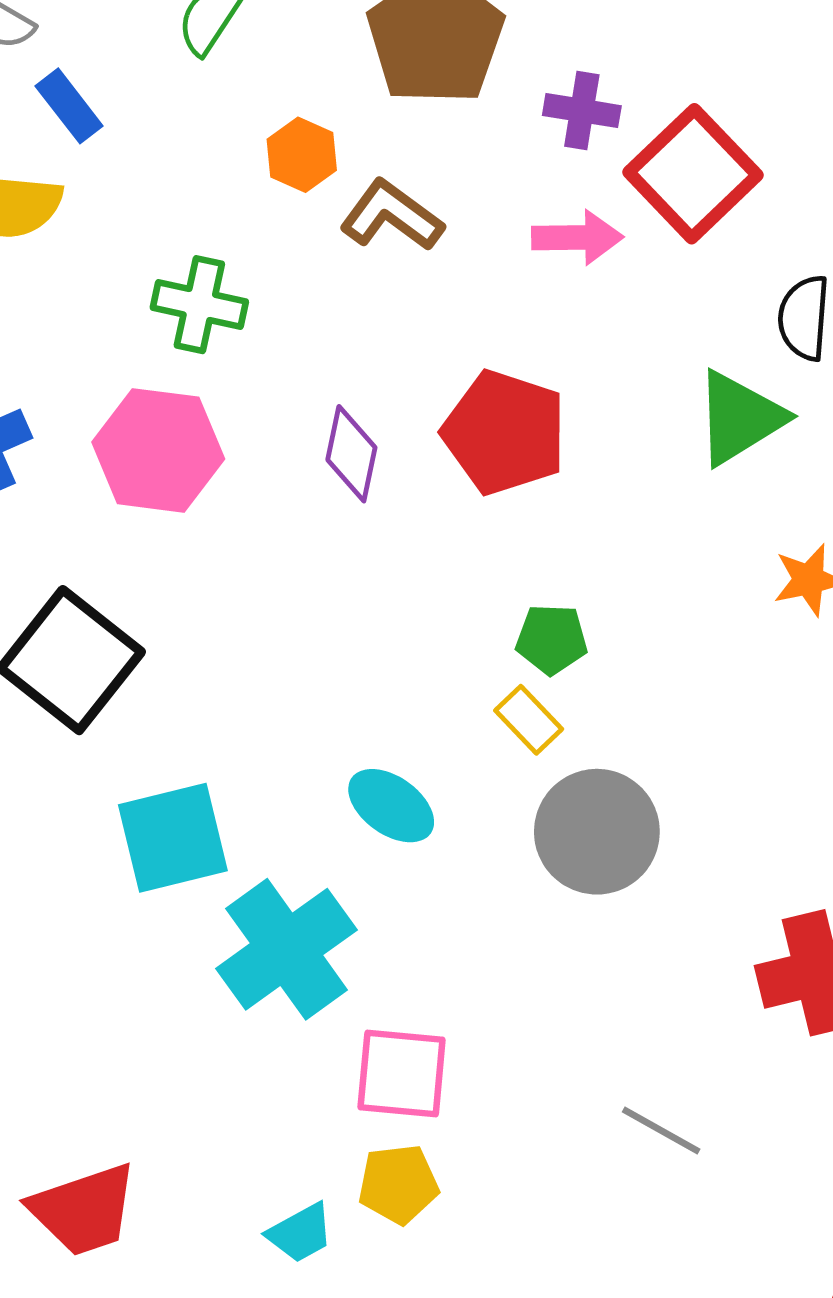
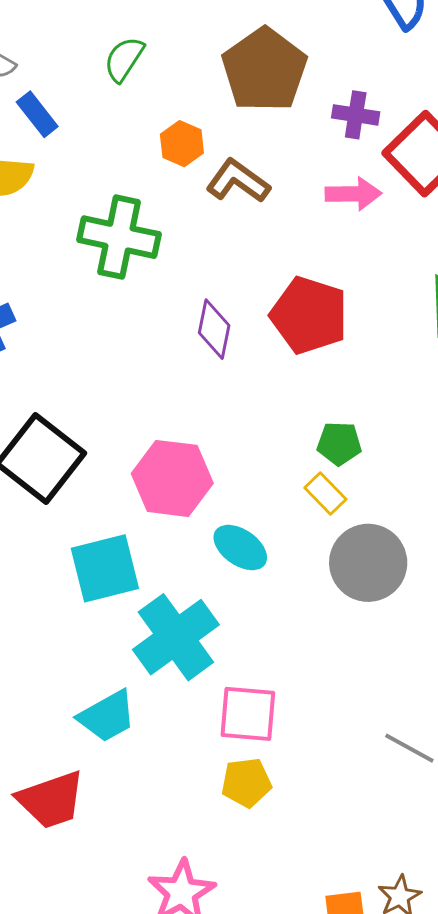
green cross: (199, 305) -> (119, 237), size x1.4
pink hexagon: (158, 450) -> (172, 478), moved
cyan trapezoid: (300, 1233) -> (107, 716), moved, size x1.4

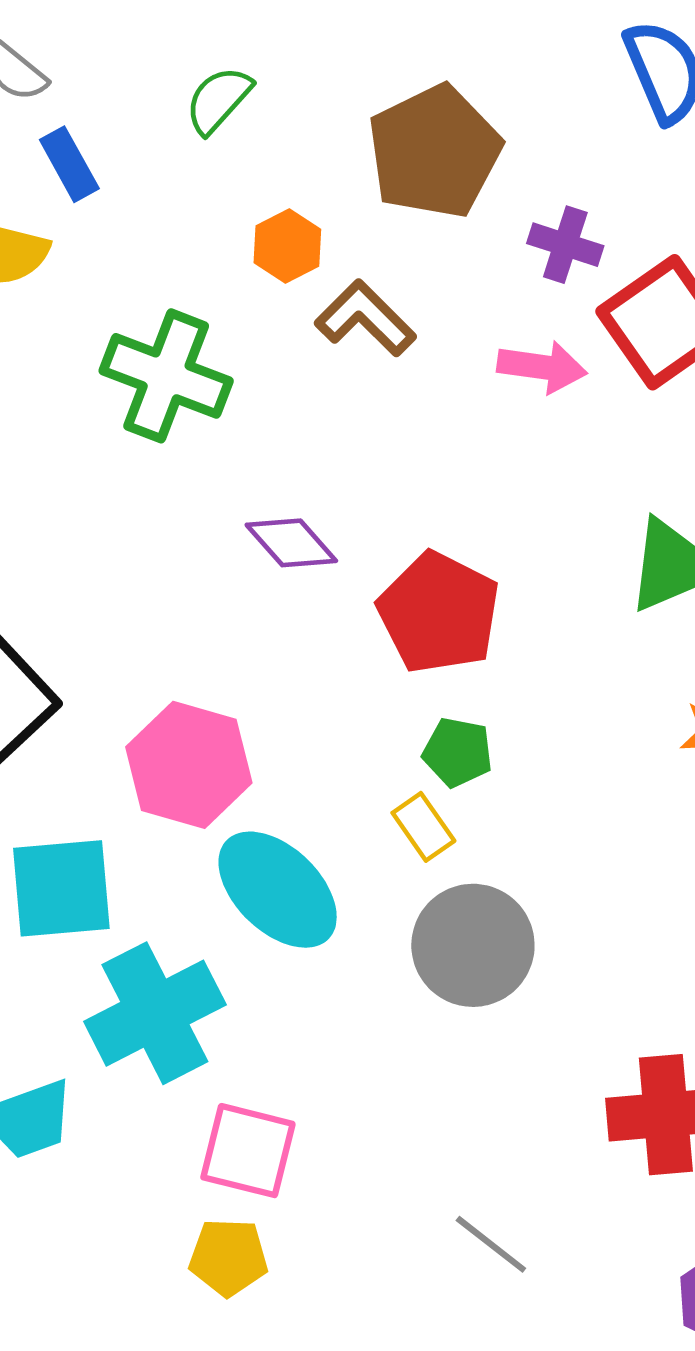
red pentagon: (309, 315) -> (439, 613), moved
purple diamond: (214, 329) -> (291, 543), turned -62
cyan ellipse: (240, 548) -> (278, 890), size x1.5

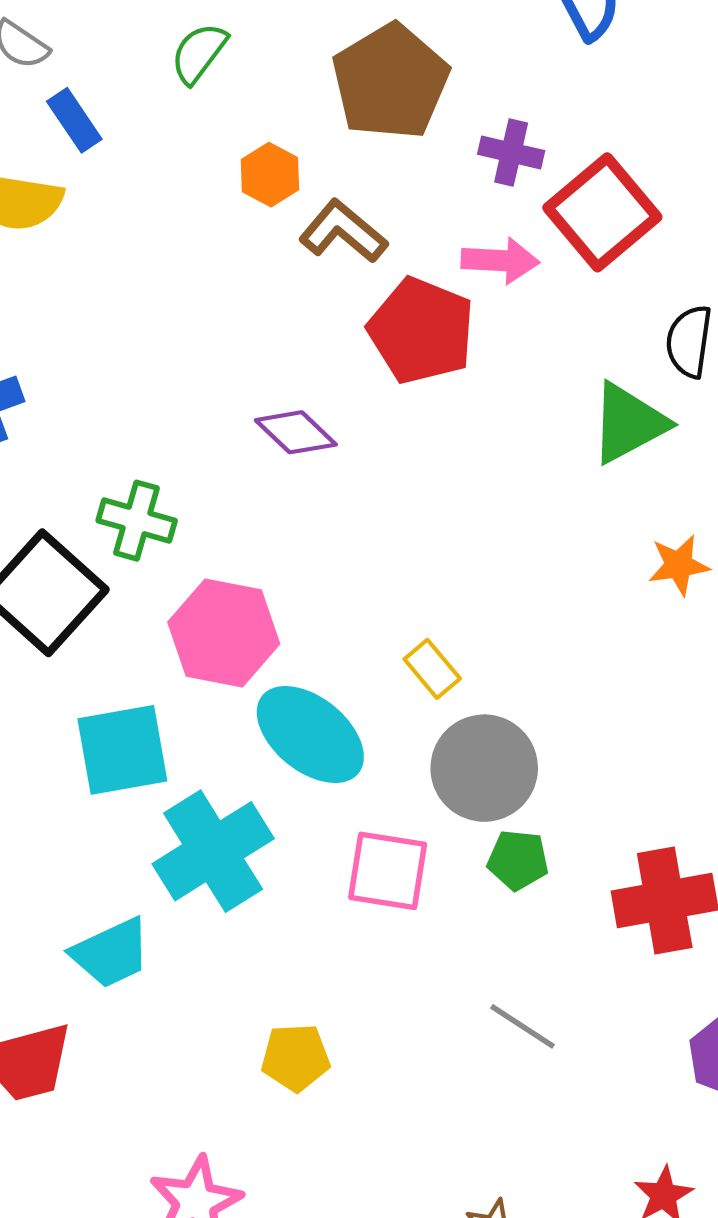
green cross: (166, 376) -> (137, 521), moved, size x0.7
red pentagon: (439, 613) -> (421, 331), moved
green pentagon: (458, 752) -> (518, 860), moved
pink square: (248, 1151) -> (388, 871), moved

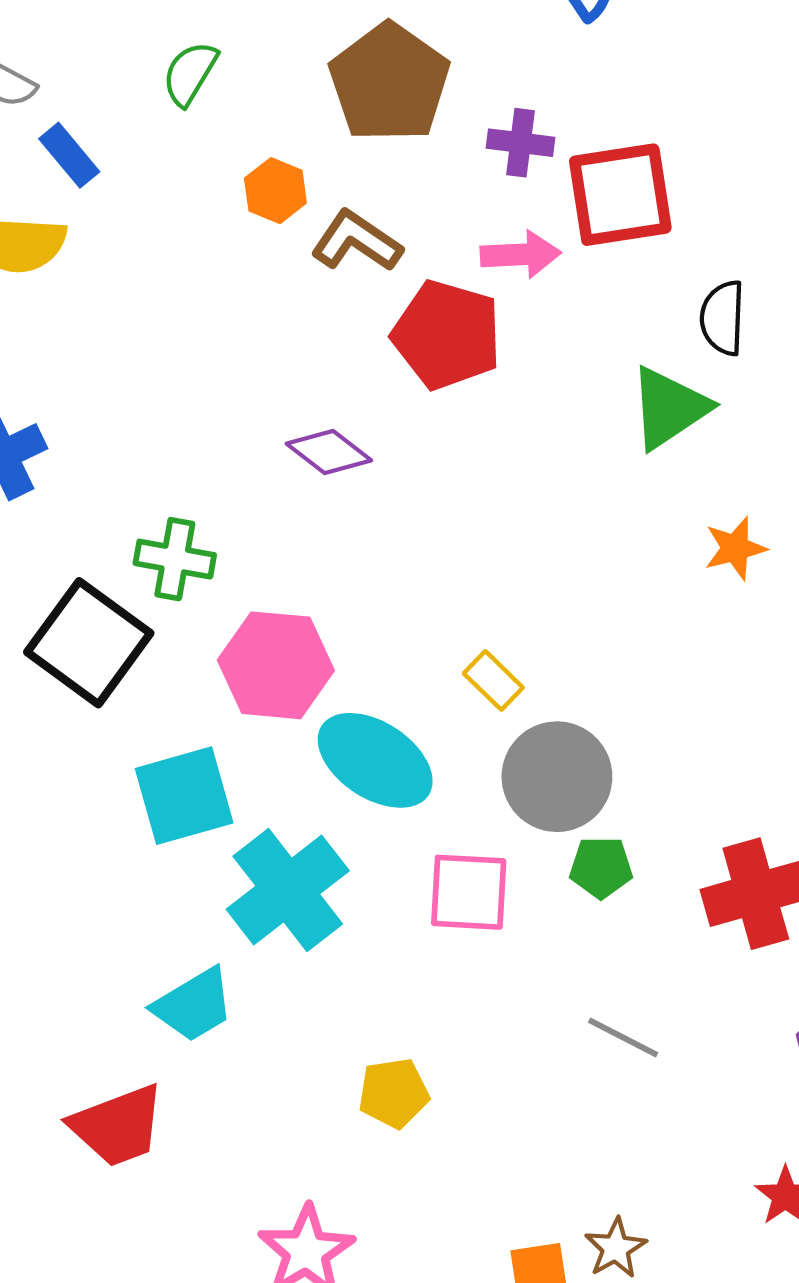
red square: (602, 212) -> (620, 195), turned 37

